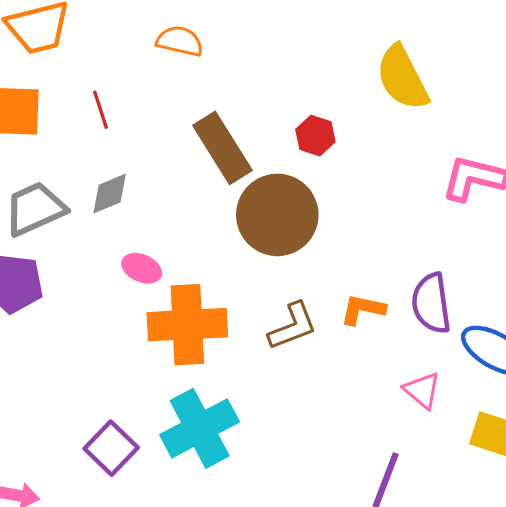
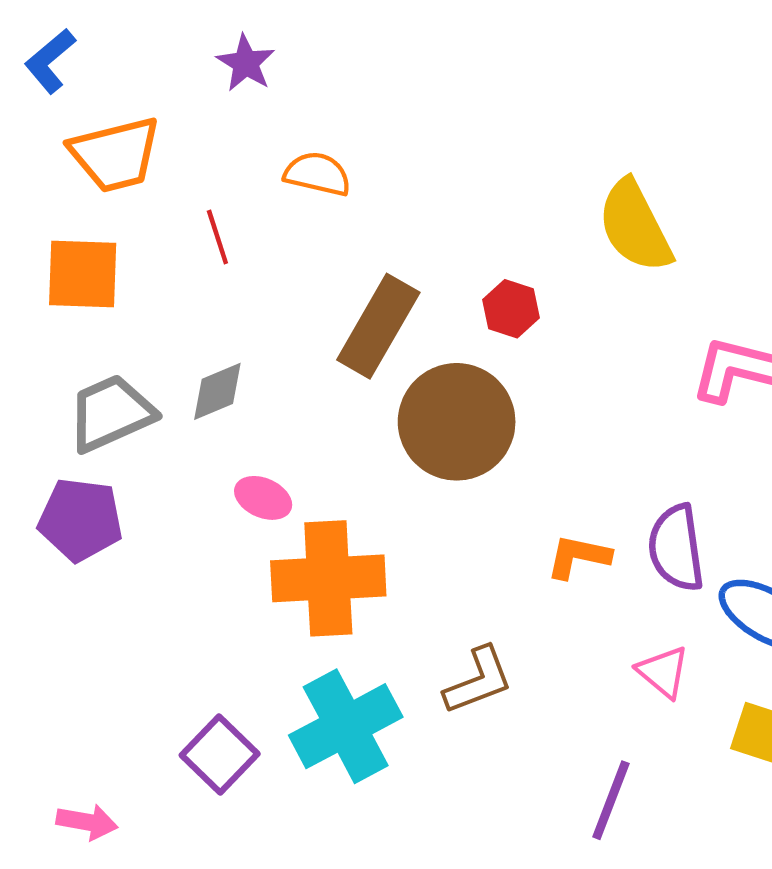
red line: (100, 110) -> (217, 237), moved
brown rectangle: (222, 148) -> (378, 326), turned 62
brown L-shape: (293, 326) -> (478, 681), moved

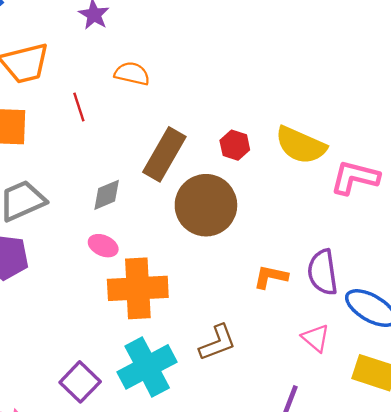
yellow semicircle: (635, 226) -> (301, 145), moved, turned -39
gray diamond: (217, 391) -> (107, 195), moved

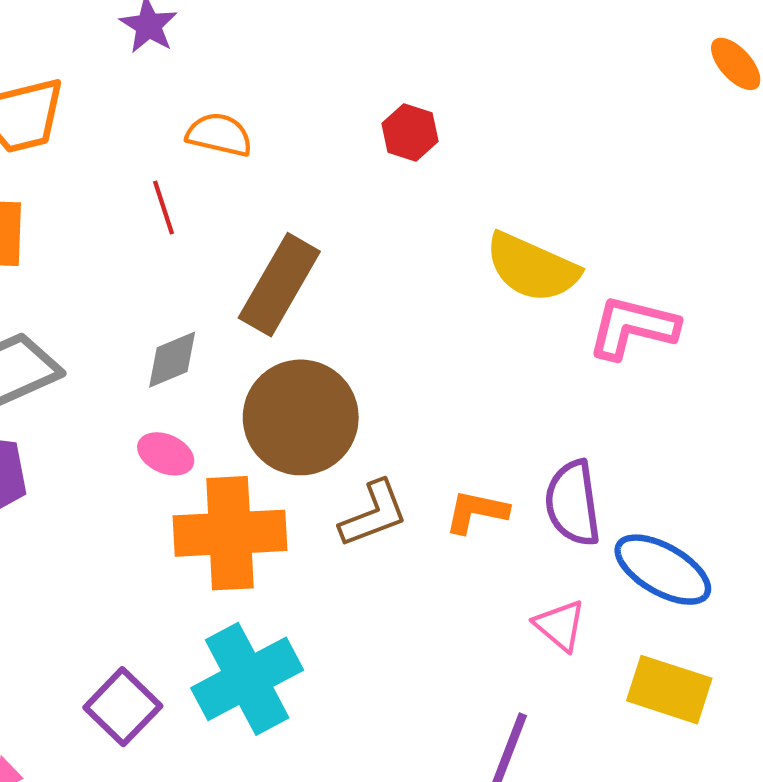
red line: (79, 107) -> (164, 207), moved
red hexagon: (235, 145) -> (410, 132), moved
brown circle: (206, 205) -> (301, 417), moved
brown L-shape: (218, 343) -> (374, 514), moved

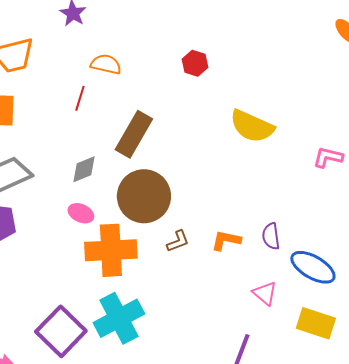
red line: (164, 207) -> (80, 98), turned 35
pink L-shape: (633, 327) -> (328, 157), moved, size x0.7
purple semicircle: (573, 503) -> (271, 236), size x0.7
brown L-shape: (374, 514) -> (178, 241), size x0.7
purple square: (123, 707) -> (61, 331), size x1.4

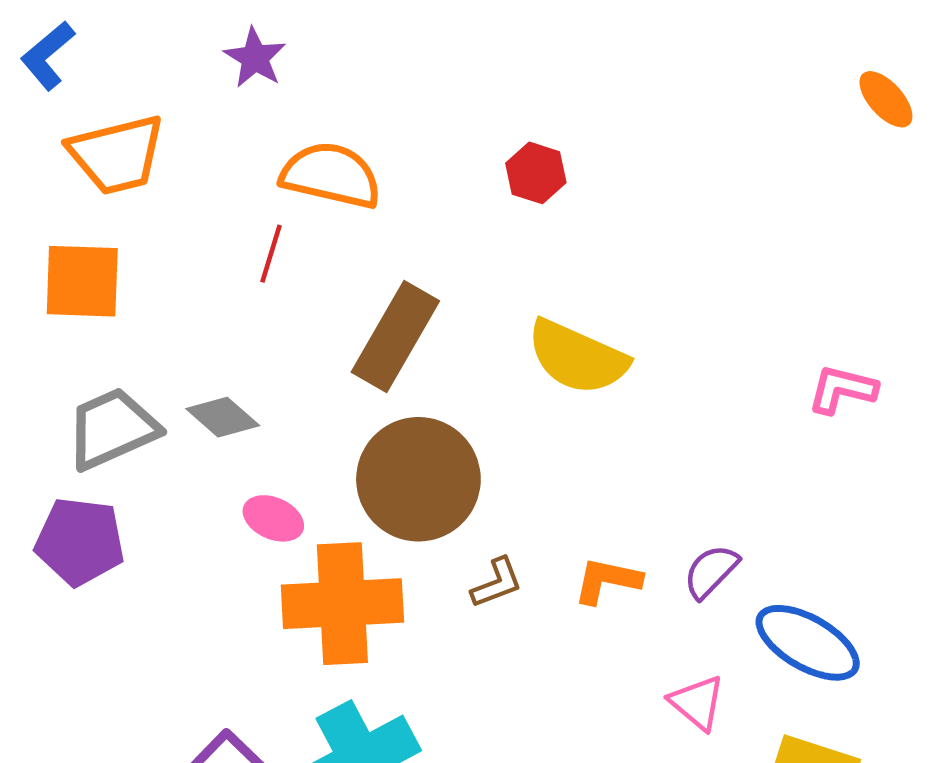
orange semicircle: (106, 64) -> (331, 175), size x1.4
yellow semicircle: (252, 126) -> (577, 357), moved
gray diamond: (84, 169) -> (223, 417), moved, turned 64
purple semicircle: (271, 236) -> (711, 571), turned 52

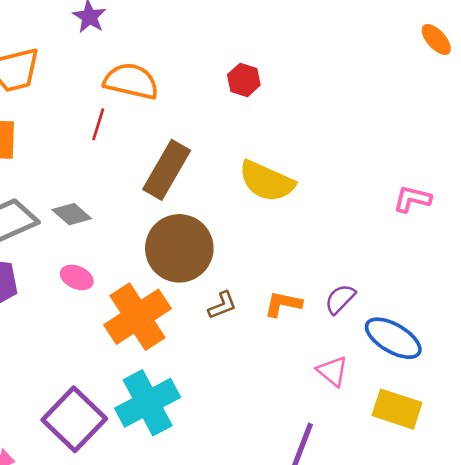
pink ellipse: (273, 518) -> (77, 277), moved
orange cross: (342, 604) -> (137, 317), turned -30

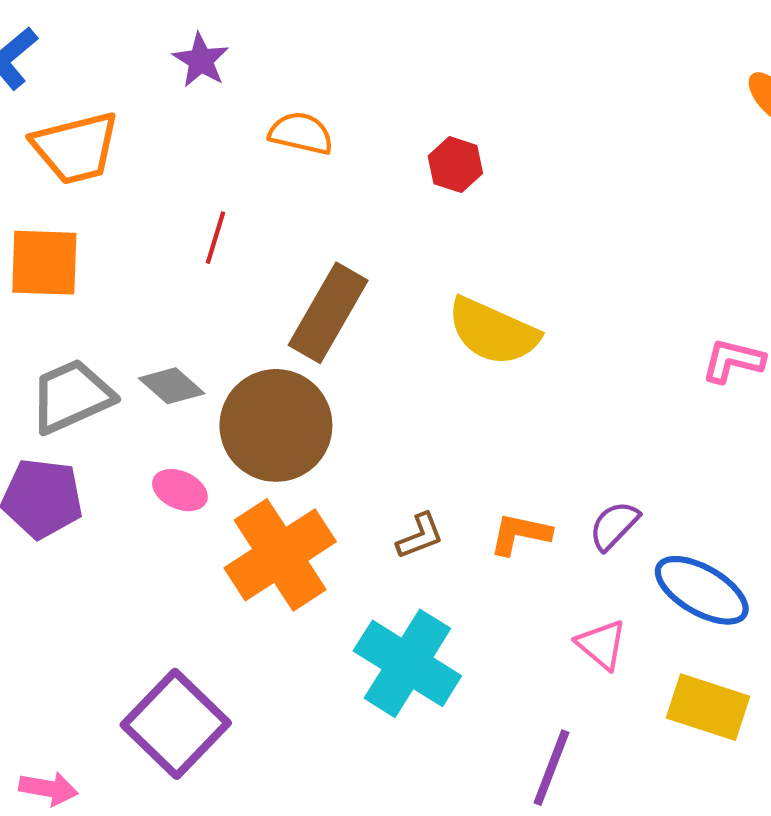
orange semicircle: (131, 81) -> (301, 133), moved, size x0.7
brown circle: (179, 248) -> (276, 425), moved
cyan cross: (148, 403) -> (407, 663), moved, turned -30

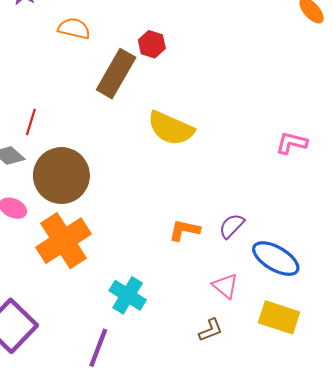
red line: (215, 238) -> (31, 122), moved
brown rectangle: (328, 313) -> (116, 74), moved
brown L-shape: (420, 536) -> (211, 330), moved
cyan cross: (407, 663) -> (128, 295), size x0.7
purple line: (551, 768) -> (98, 348), moved

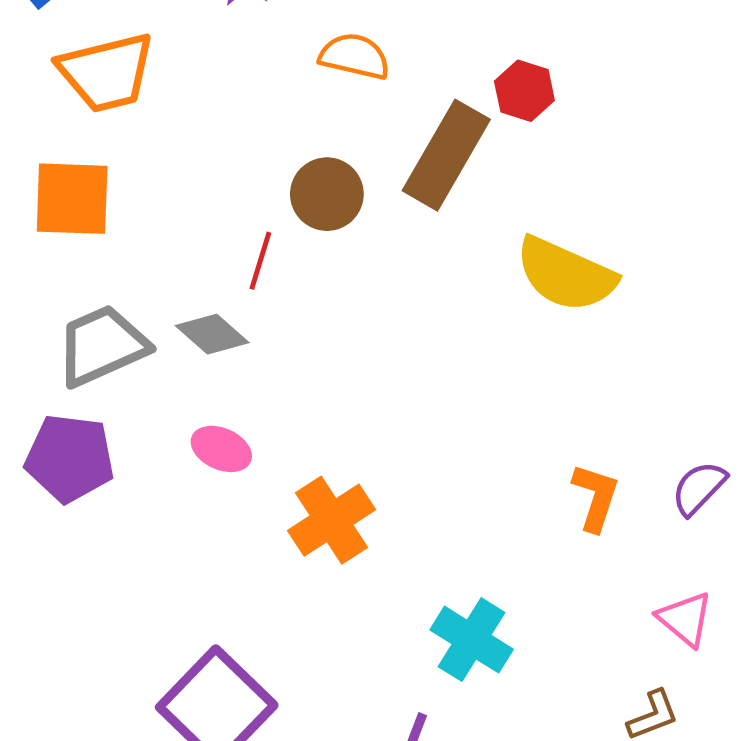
brown circle: (61, 176) -> (327, 194), moved, size x0.6
orange L-shape: (184, 230) -> (596, 497), turned 96
orange cross: (64, 241) -> (332, 520), size x0.7

